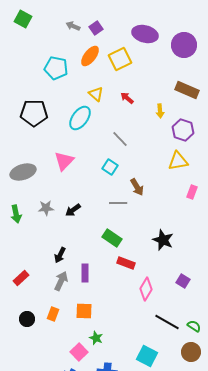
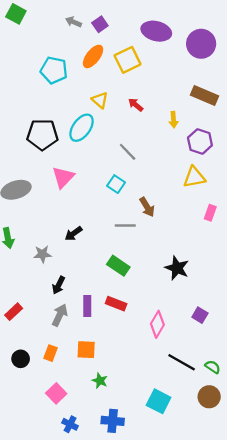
black pentagon: (34, 113) -> (42, 135), moved
gray star: (46, 208) -> (42, 254), moved
red rectangle: (126, 263) -> (116, 304), moved
pink square: (79, 352) -> (56, 393), moved

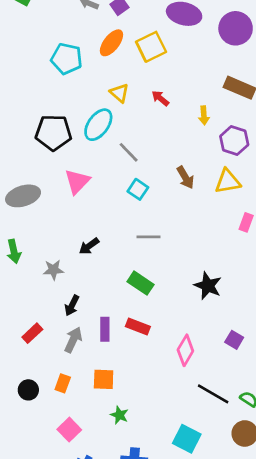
gray line: (128, 152) -> (129, 152), moved
brown arrow: (147, 207) -> (185, 177), moved
red rectangle: (14, 312) -> (32, 333), moved

